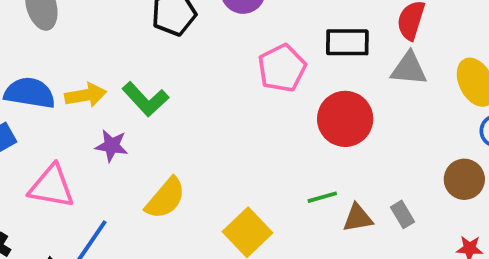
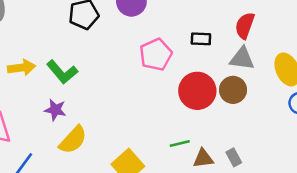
black rectangle: (347, 42) -> (201, 39), size x0.7
purple star: (112, 146) -> (55, 110), moved
brown circle: (464, 179) -> (233, 90), moved

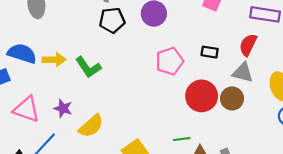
purple star: (55, 110) -> (63, 108), moved

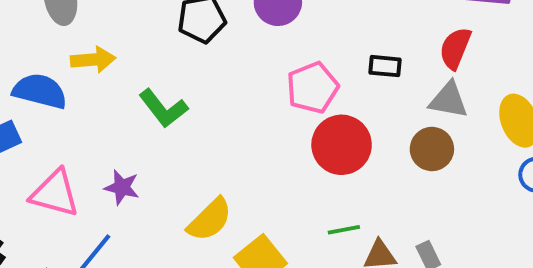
yellow arrow: (54, 60) -> (93, 60), moved
red circle: (202, 96) -> (342, 145), moved
yellow semicircle: (91, 126) -> (210, 220), moved

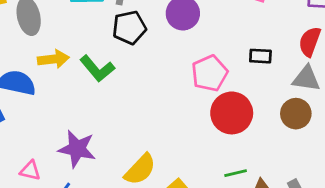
green L-shape: (163, 108) -> (97, 69), moved
purple star: (122, 187) -> (77, 149), size x1.5
pink triangle: (55, 193) -> (30, 171), moved, size x0.6

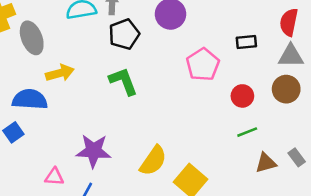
green L-shape: (97, 69) -> (123, 81), moved, turned -152
red circle: (232, 113) -> (242, 96), moved, size x0.6
green line: (236, 173) -> (247, 132), moved

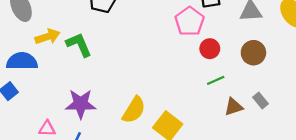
pink pentagon: (203, 64) -> (189, 21), moved
green L-shape: (123, 81) -> (79, 45), moved
brown circle: (286, 89) -> (253, 53), moved

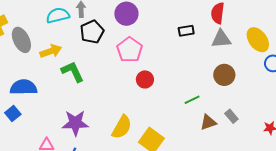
pink pentagon: (189, 21) -> (130, 50), moved
yellow arrow: (47, 37) -> (51, 51), moved
red circle: (210, 49) -> (145, 79), moved

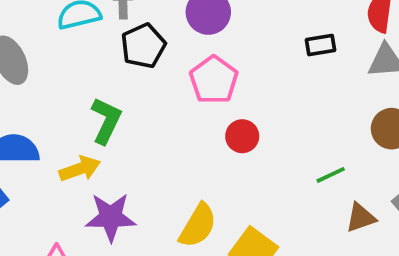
yellow arrow: (51, 51) -> (80, 169), moved
green L-shape: (73, 72) -> (106, 121), turned 50

